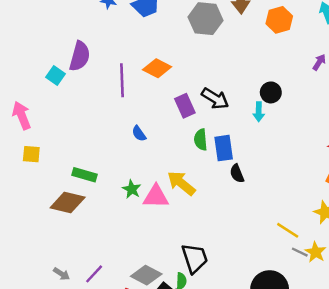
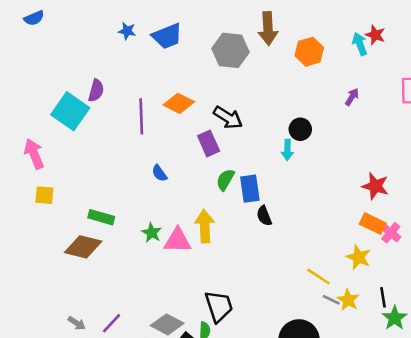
purple semicircle: (80, 56) -> (96, 90), size x0.7
cyan square: (55, 76) -> (70, 111), size x1.8
black arrow: (215, 98) -> (228, 118), moved
green semicircle: (201, 140) -> (225, 180), turned 35
yellow arrow: (181, 183) -> (205, 226), turned 48

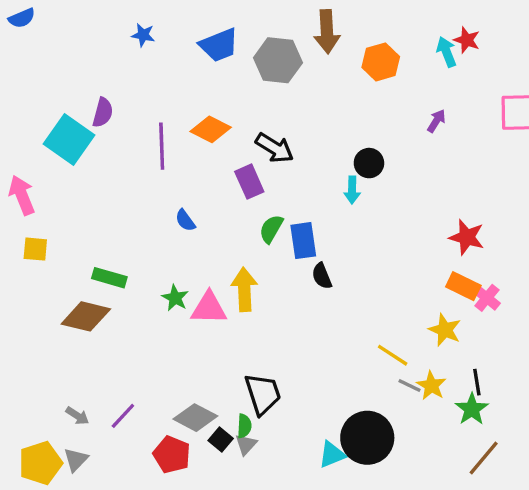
blue trapezoid: (167, 36) -> (219, 45), moved
green star: (395, 318) -> (472, 409), moved

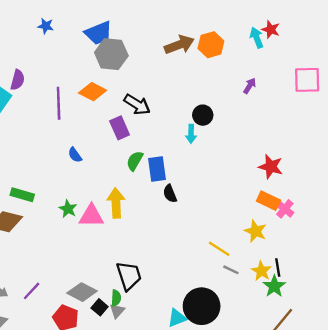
brown arrow: (327, 32) -> (179, 45), moved, turned -108
gray hexagon: (278, 60) -> (111, 54), moved
yellow star: (431, 386) -> (261, 271), moved

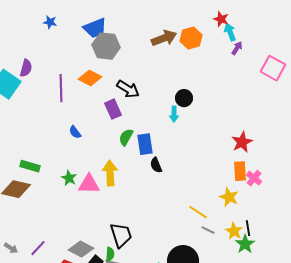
red star: (271, 29) -> (221, 19), moved
pink square: (307, 80) -> (273, 68), turned 30
purple arrow: (250, 86) -> (237, 48), moved
red star: (271, 167) -> (242, 142), turned 30
orange rectangle: (268, 201) -> (240, 171), turned 60

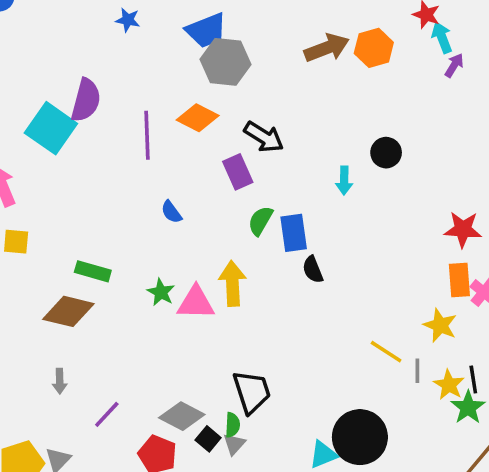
purple semicircle: (26, 68) -> (86, 100), size x1.4
black circle: (184, 98) -> (386, 153), moved
red star: (242, 142) -> (463, 229), turned 30
gray line: (208, 230) -> (417, 371), moved, turned 64
gray arrow: (11, 248) -> (60, 381), moved, turned 56

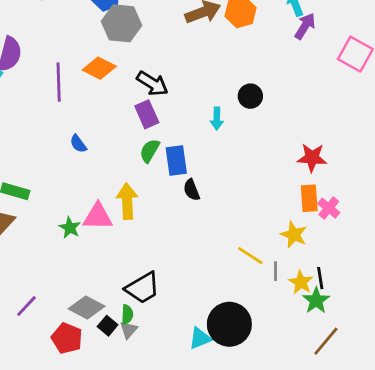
purple arrow: (454, 65) -> (305, 26), size x1.4
purple rectangle: (238, 172) -> (147, 114), moved
green star: (161, 292) -> (70, 228), moved
black trapezoid: (252, 392) -> (143, 288), turned 78

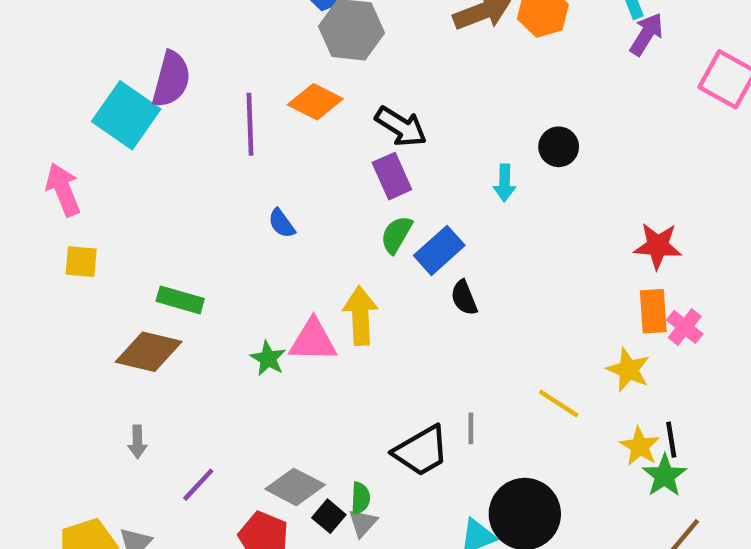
blue rectangle: (176, 160) -> (439, 250), turned 56
gray line: (276, 271) -> (471, 428), moved
black trapezoid: (143, 288) -> (421, 451), moved

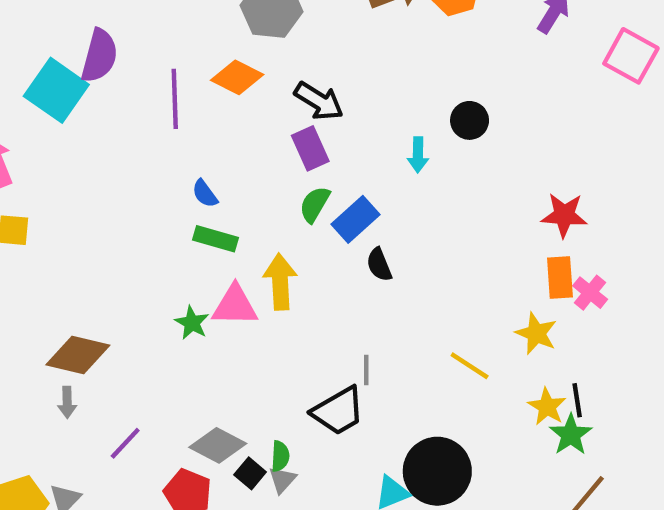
green rectangle: (180, 300) -> (216, 239), moved
brown diamond: (149, 352) -> (78, 355), moved
gray line: (471, 428) -> (366, 370), moved

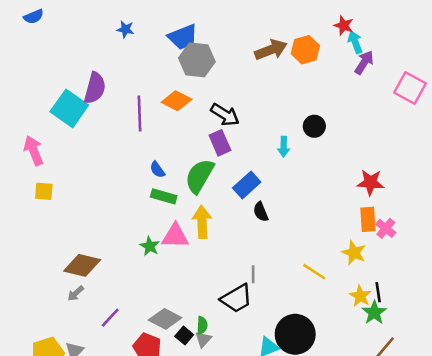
green semicircle: (315, 204) -> (199, 176), moved, size x1.6
gray arrow: (67, 402) -> (76, 293), turned 48

